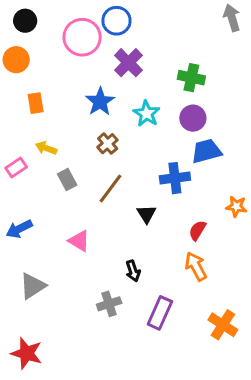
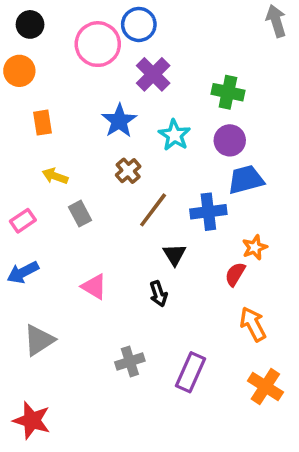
pink rectangle: (16, 168) -> (23, 221), moved
brown line: (111, 189) -> (153, 210), moved
orange star: (236, 206) -> (255, 247), moved, turned -30
orange arrow: (196, 266) -> (253, 324), moved
black arrow: (133, 271) -> (158, 294), moved

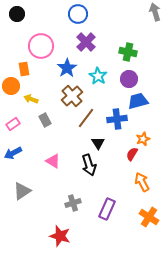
pink circle: (98, 44) -> (41, 46), moved
orange circle: (19, 71) -> (11, 86), moved
brown cross: (128, 171) -> (72, 96), size x1.5
black arrow: (158, 294) -> (89, 165), size x1.5
red star: (32, 420) -> (60, 236), moved

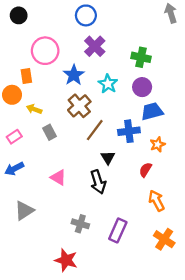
orange star: (143, 139) -> (158, 144), moved
gray cross: (73, 203) -> (80, 224), turned 35

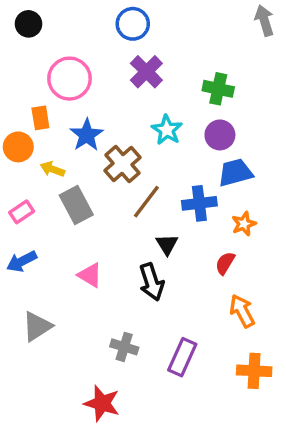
blue star: (74, 75) -> (87, 135), moved
gray rectangle: (50, 132) -> (76, 205), size x1.5
orange cross: (164, 239) -> (254, 371), turned -30

